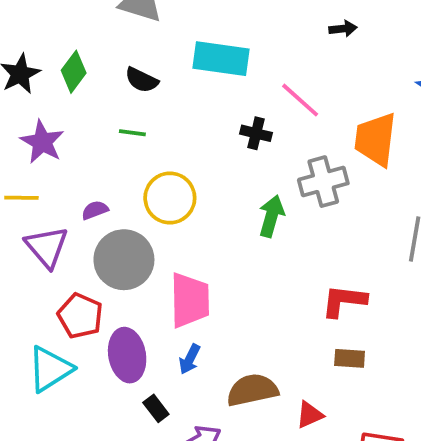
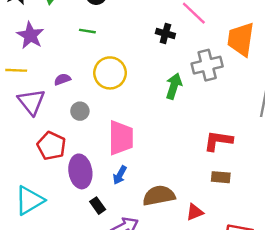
gray circle: (124, 260) -> (80, 111), size x0.5
cyan triangle: (50, 369) -> (29, 200), moved

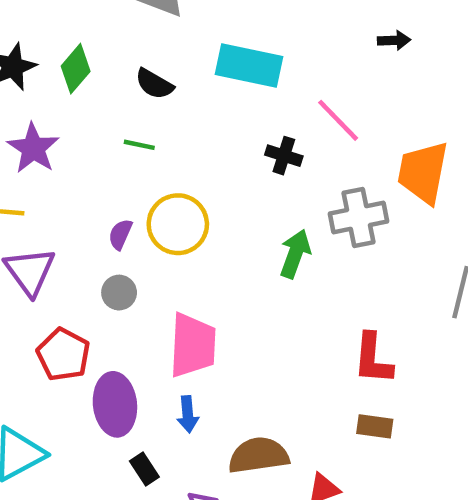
purple semicircle: (62, 79) -> (120, 234), moved, turned -49
red L-shape: (218, 141) -> (373, 359), turned -96
blue arrow: (120, 175) -> (188, 414), turned -36

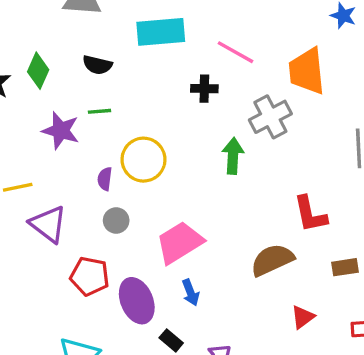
purple star: (33, 148) -> (61, 131), moved
pink trapezoid: (193, 345) -> (180, 242), turned -108
brown rectangle: (375, 426) -> (345, 267), moved
brown semicircle: (259, 455) -> (272, 260), moved

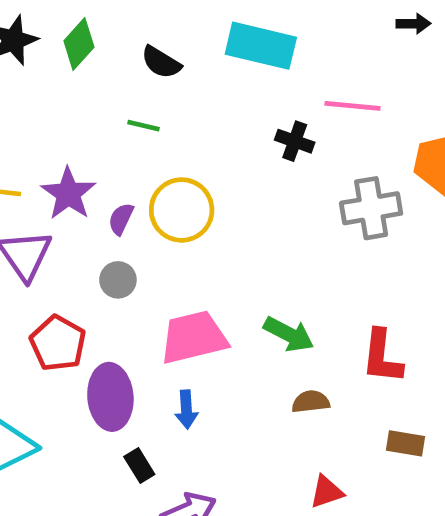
pink line: (235, 52) -> (353, 106), turned -42
purple star: (61, 131) -> (68, 194), moved
green arrow: (233, 156) -> (289, 334), moved, turned 96
brown semicircle: (272, 260) -> (311, 402), size x0.6

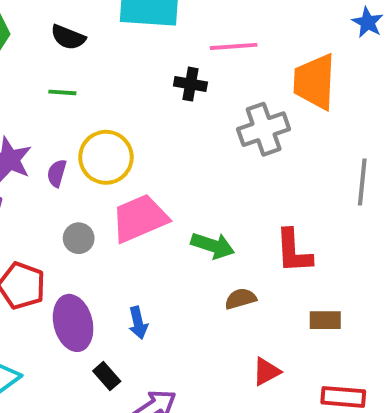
gray circle: (118, 280) -> (79, 238), moved
pink trapezoid: (194, 337) -> (140, 218), moved

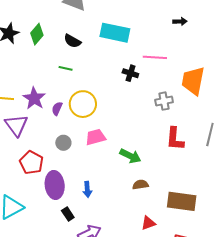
gray cross: (264, 129) -> (164, 101), size x0.7
pink trapezoid: (140, 218) -> (96, 137), size x0.7
red L-shape: (294, 251) -> (175, 139), moved
brown rectangle: (325, 320) -> (182, 201), size x1.8

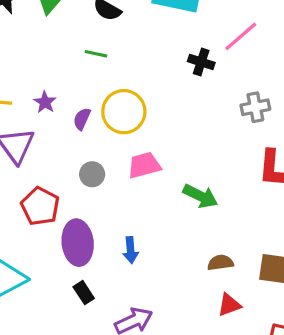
pink line: (155, 57) -> (241, 36), turned -45
purple star: (34, 98) -> (45, 102), size x0.6
brown semicircle: (140, 185) -> (220, 263), moved
black rectangle: (68, 214) -> (84, 293), moved

